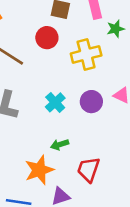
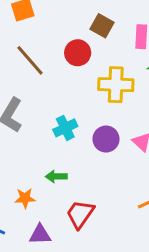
orange star: (39, 170) -> (25, 198), size x0.6

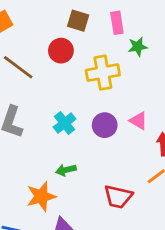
orange star: (25, 198) -> (41, 196), size x1.5
red trapezoid: (80, 214) -> (118, 197), moved, turned -100

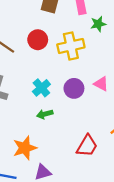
red circle: (61, 51) -> (38, 40), moved
green arrow: (66, 170) -> (45, 114), moved
red trapezoid: (118, 197) -> (87, 146), turned -70

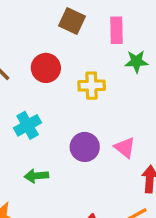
yellow cross: (71, 46) -> (92, 86), size x0.7
cyan cross: (41, 88) -> (28, 125), moved

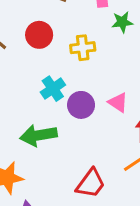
cyan cross: (28, 125) -> (53, 89), moved
green arrow: (36, 176) -> (38, 135), size x1.6

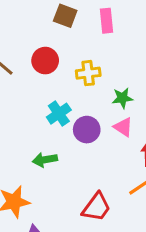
green star: (122, 22) -> (122, 98), moved
green arrow: (38, 135) -> (45, 160), size x0.7

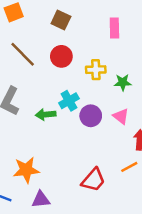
brown square: (65, 16) -> (61, 20), moved
green star: (122, 98) -> (123, 82), moved
green arrow: (45, 160) -> (46, 115), moved

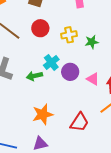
pink triangle: (121, 116) -> (93, 79), moved
orange star: (26, 170) -> (43, 114), moved

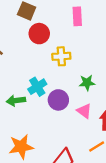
red circle: (40, 28) -> (39, 34), moved
green star: (92, 42) -> (87, 83), moved

